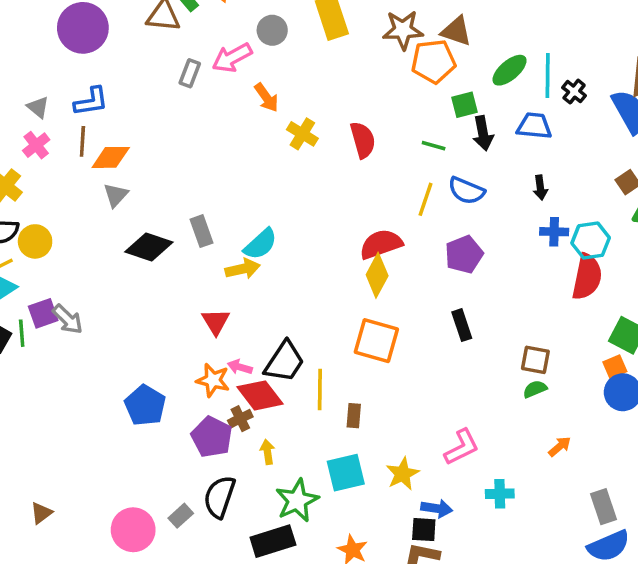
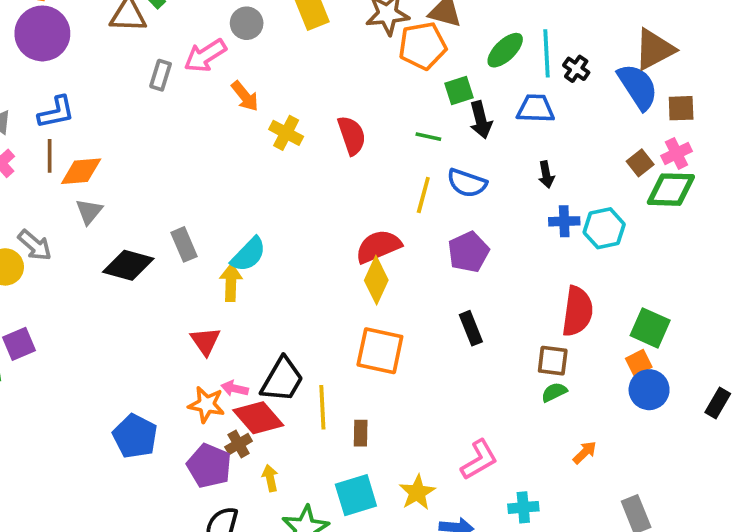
yellow arrow: (243, 269) -> (231, 282), turned -72
red semicircle: (587, 277) -> (577, 311), moved
gray arrow: (68, 319) -> (35, 245), moved

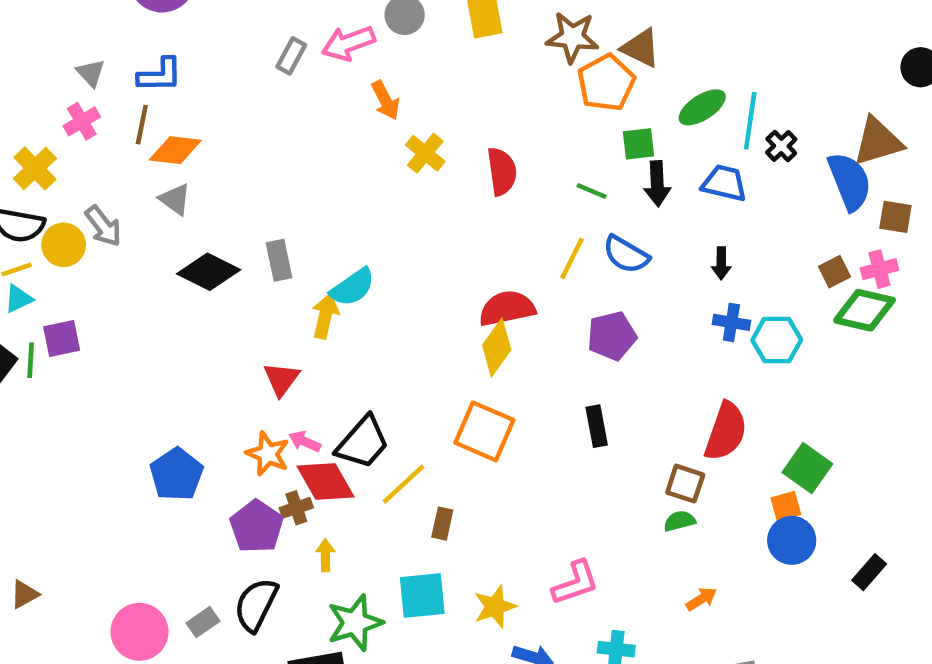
orange pentagon: (423, 46) -> (606, 83), turned -30
gray triangle: (89, 211) -> (175, 199), turned -44
yellow line: (322, 407) -> (404, 484), turned 39

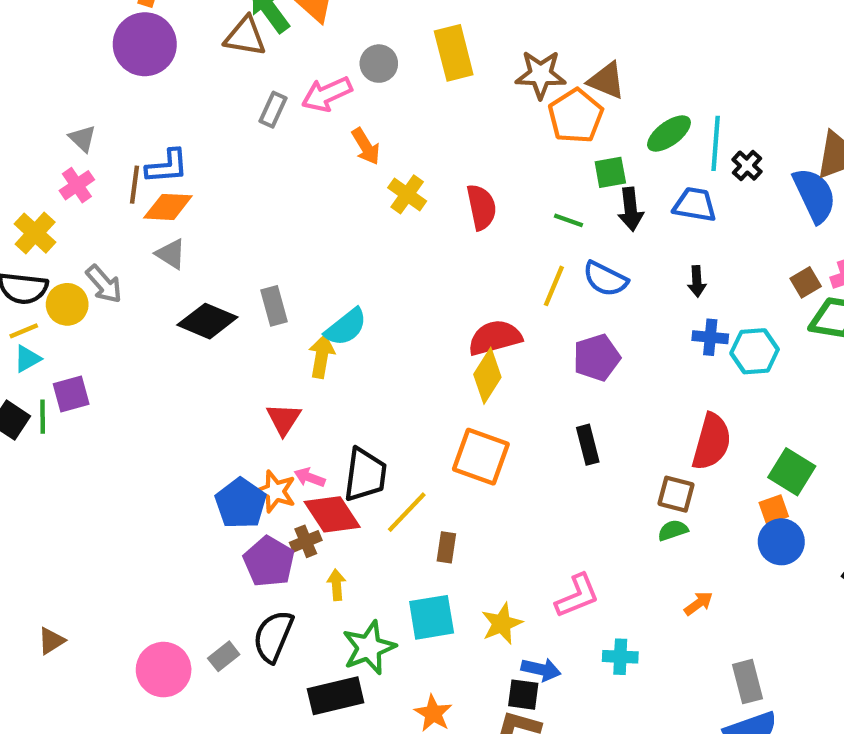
blue L-shape: (160, 75) -> (167, 166), moved
black trapezoid: (363, 442) -> (365, 475), turned -30
blue pentagon: (176, 474) -> (241, 503), moved

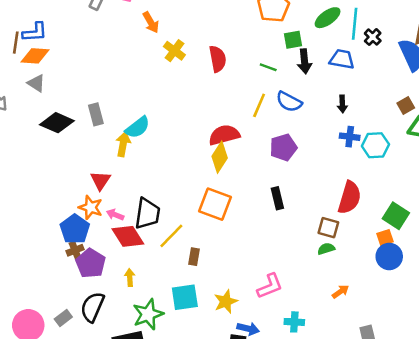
orange star: (275, 491) -> (91, 207), moved
brown cross: (306, 541) -> (75, 250), moved

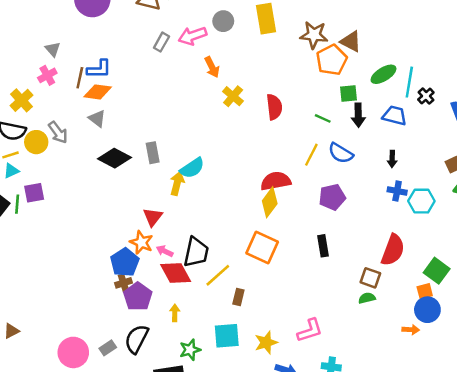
orange arrow: (340, 292) -> (411, 330), moved, turned 35
green star: (148, 314) -> (190, 350), size x0.7

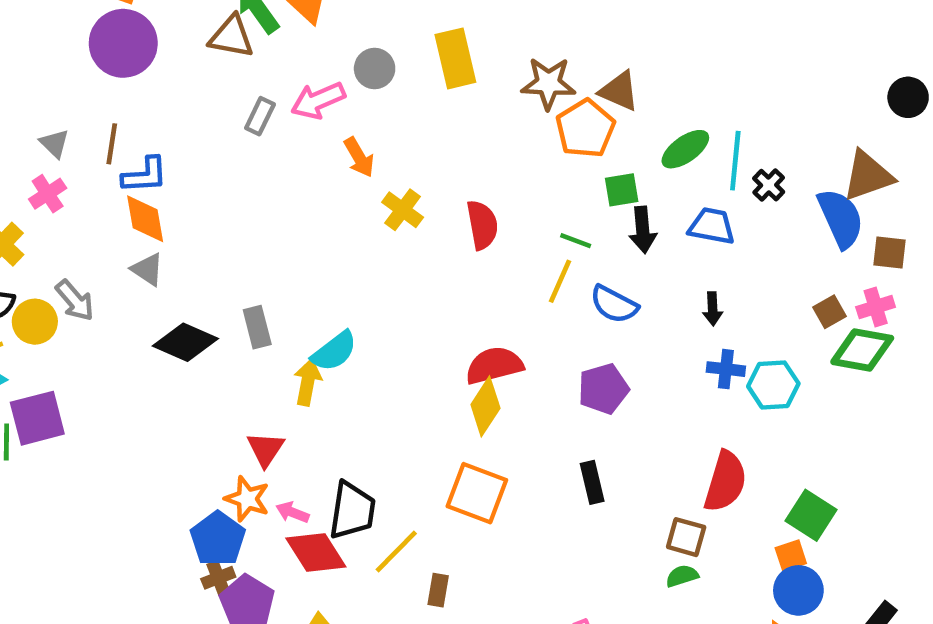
brown line: (80, 78) -> (112, 144), moved
orange diamond: (98, 92) -> (145, 219), turned 76
yellow line: (311, 155) -> (560, 281), moved
purple square: (34, 193) -> (37, 418), size x1.4

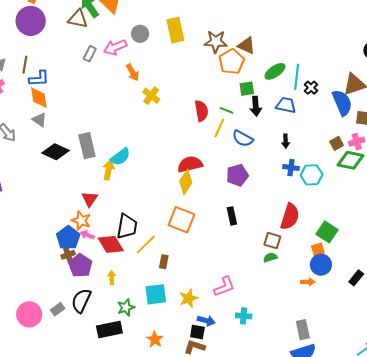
red semicircle: (482, 225) -> (201, 111), moved
gray rectangle: (257, 327) -> (87, 146), size x1.4
pink arrow: (292, 512) -> (87, 235), moved

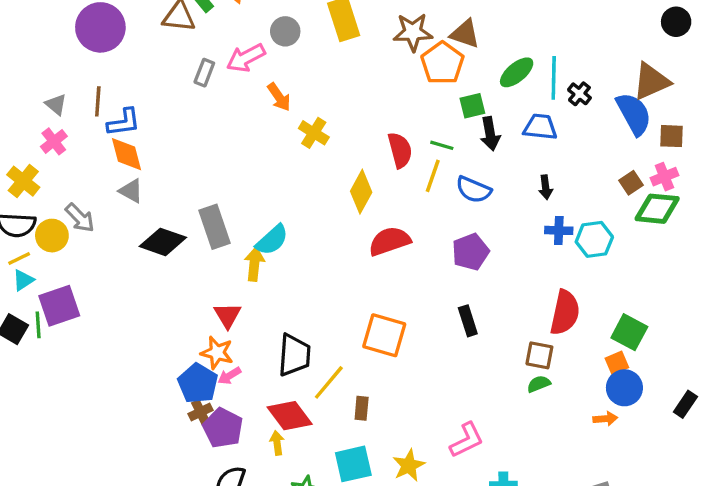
yellow diamond: (186, 182) -> (361, 192), moved
pink arrow: (87, 235) -> (229, 376), turned -48
red diamond: (111, 244) -> (290, 416), moved

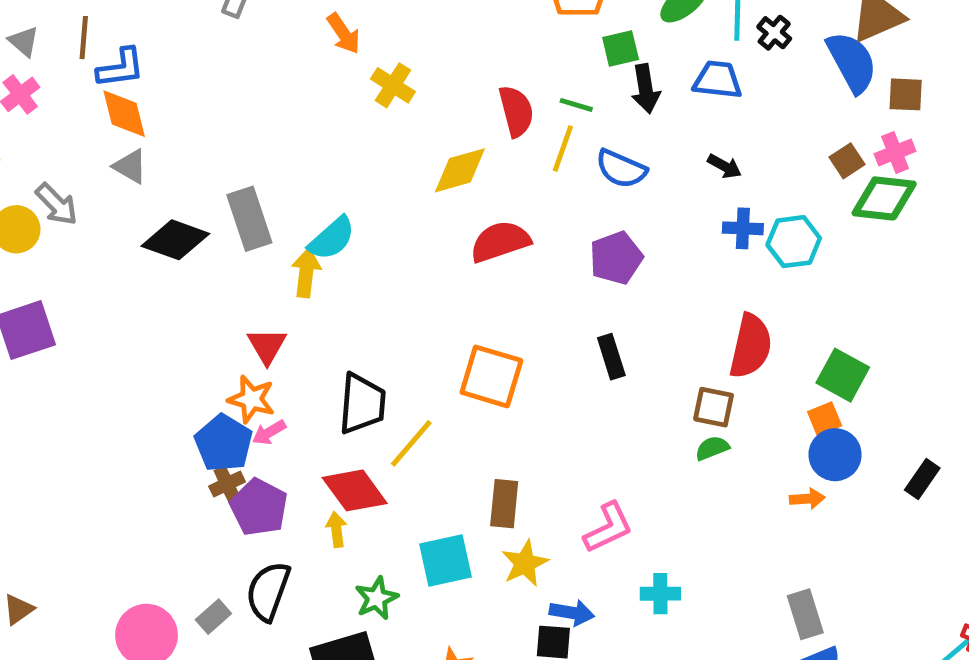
black arrow: (546, 187) -> (725, 166), turned -55
yellow diamond: (361, 192) -> (460, 170), turned 45
brown rectangle: (362, 408) -> (504, 504), moved, size x1.4

